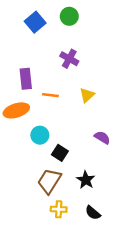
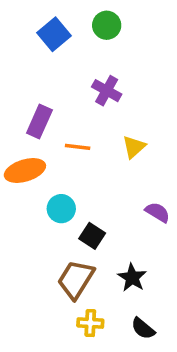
purple rectangle: (26, 79) -> (39, 121), turned 30

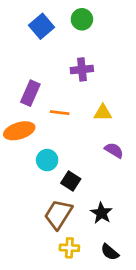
purple cross: (107, 91) -> (82, 69), turned -35
yellow triangle: (134, 147) -> (103, 113), turned 42
purple semicircle: (158, 212) -> (114, 150), moved

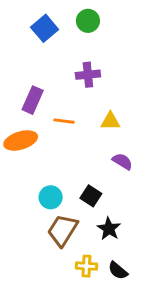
cyan circle: (47, 160) -> (51, 197), moved
black square: (71, 181) -> (91, 196), moved
yellow cross: (69, 248) -> (86, 266), moved

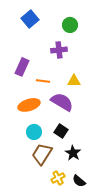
green circle: (88, 21) -> (70, 25), moved
orange ellipse: (21, 140) -> (29, 105), moved
purple semicircle: (122, 161) -> (62, 102), moved, size x1.6
yellow cross: (86, 266) -> (58, 178), turned -32

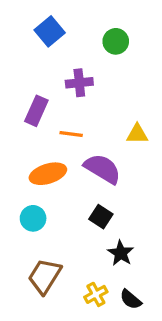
purple cross: (59, 50) -> (79, 83), moved
yellow triangle: (74, 81) -> (137, 134), moved
cyan circle: (34, 132) -> (33, 218), moved
brown trapezoid: (42, 154) -> (45, 276), moved

